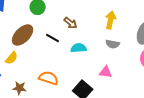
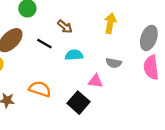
gray semicircle: (113, 44) -> (114, 63), moved
pink triangle: (106, 72) -> (96, 81), moved

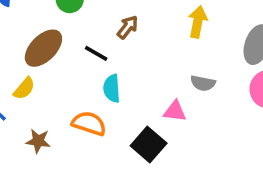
brown arrow: (65, 27) -> (128, 27), turned -91
cyan semicircle: (74, 55) -> (112, 88), moved, turned -90

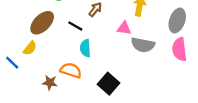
gray semicircle: (203, 83) -> (143, 45), size x1.5
pink triangle: (175, 111) -> (124, 28), moved
brown star: (38, 141) -> (50, 83), moved

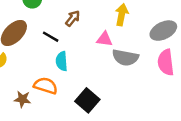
gray ellipse: (177, 21) -> (163, 31), turned 45

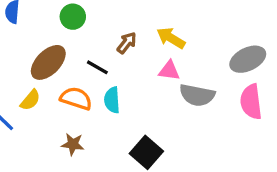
yellow arrow: (122, 15) -> (171, 38), moved, turned -70
orange semicircle: (46, 86) -> (76, 98), moved
brown star: (22, 99) -> (73, 144), moved

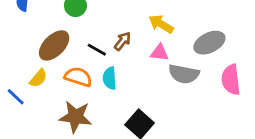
brown arrow: (127, 43) -> (122, 41), moved
gray ellipse: (248, 59) -> (209, 43), moved
brown star: (73, 144) -> (75, 117), size x1.6

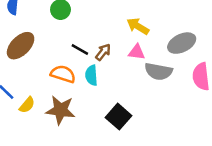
brown arrow: (122, 41) -> (103, 52), moved
brown ellipse: (54, 45) -> (21, 46), moved
yellow semicircle: (38, 78) -> (27, 105), moved

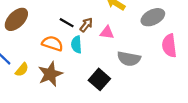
pink triangle: (137, 52) -> (107, 33), moved
gray semicircle: (158, 71) -> (129, 59), moved
brown star: (60, 110) -> (50, 74), turned -30

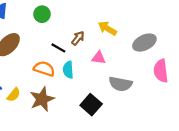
brown arrow: (86, 25) -> (78, 38), moved

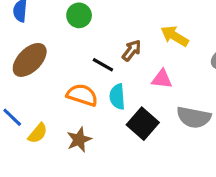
brown star: (42, 99) -> (79, 140), size x0.7
black square: (91, 105) -> (143, 124), moved

